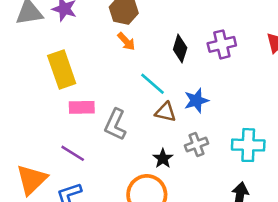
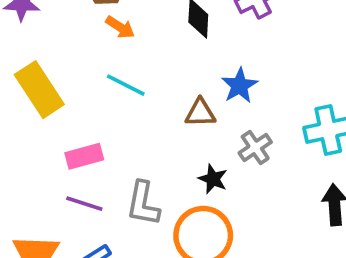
cyan line: (152, 84) -> (126, 85), moved
pink rectangle: (82, 107) -> (84, 156), moved
gray L-shape: (115, 125) -> (143, 204), moved

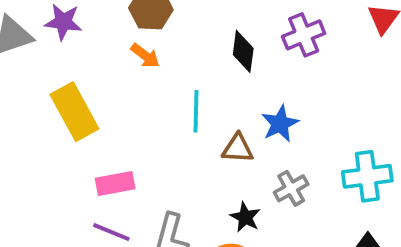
orange arrow: (120, 27) -> (145, 56), moved
cyan line: (126, 85) -> (196, 111), moved, turned 60

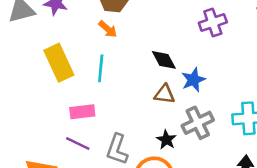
black diamond: (243, 51) -> (164, 60), moved, turned -40
cyan line: (196, 111) -> (101, 68), moved
gray cross: (291, 188) -> (198, 123), size x1.4

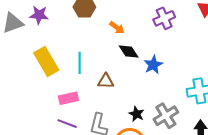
orange arrow: (108, 29) -> (117, 28), moved
brown triangle: (164, 94) -> (106, 81), moved
gray cross: (198, 123) -> (166, 116), moved

